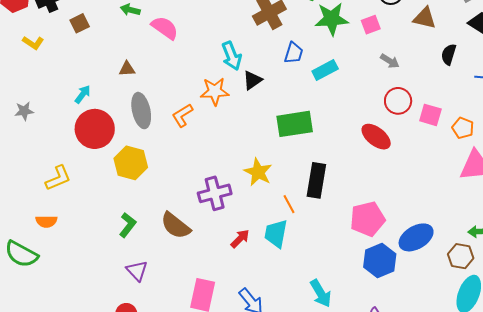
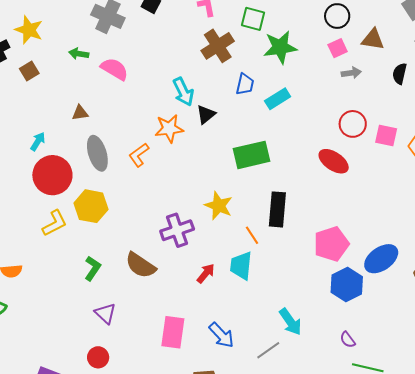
pink square: (371, 25) -> (338, 48), moved
gray arrow: (390, 61) -> (351, 73), moved, turned -36
yellow L-shape: (58, 178) -> (55, 223), moved

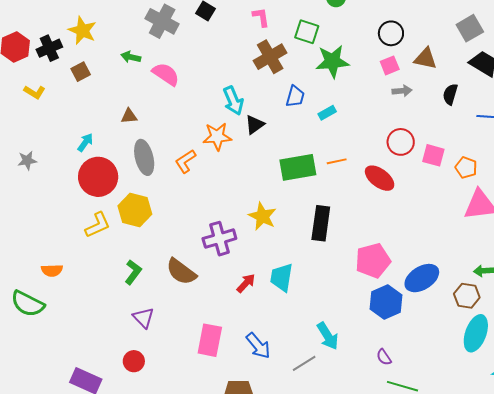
cyan rectangle: (278, 99) -> (327, 113), size x0.7
orange line: (252, 235) -> (337, 161), moved, turned -72

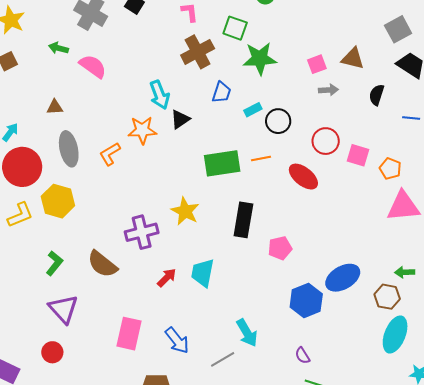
black circle: (391, 33) -> (278, 121), moved
pink pentagon: (373, 261) -> (280, 248), moved, size x0.7
purple triangle: (144, 318) -> (63, 309), size x1.4

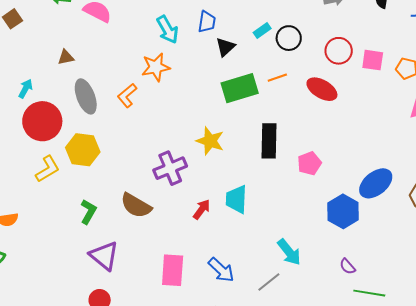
blue trapezoid: (221, 92) -> (207, 22), moved
black triangle: (180, 119) -> (225, 47), moved

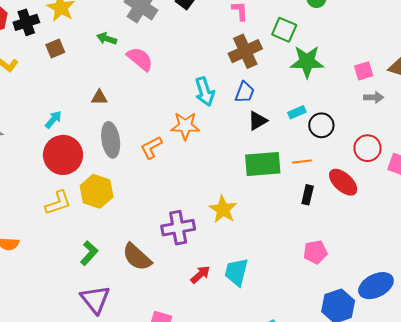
black rectangle: (269, 141) -> (308, 195), moved, size x0.6

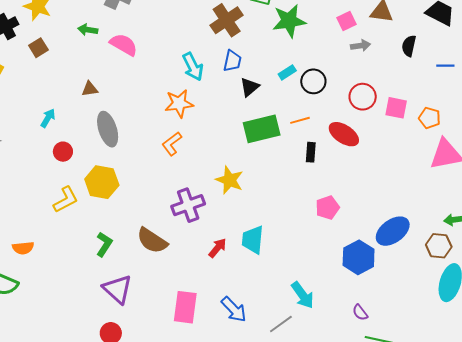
orange L-shape: (151, 147) -> (172, 144), moved
red circle: (63, 155) -> (63, 152), size x0.5

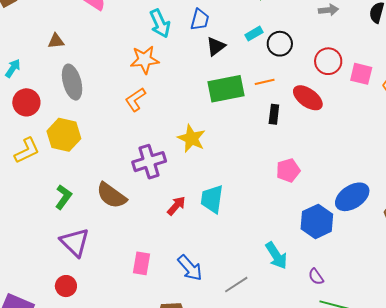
red circle: (63, 152) -> (26, 102), size x1.4
cyan arrow: (303, 295) -> (276, 256), moved
pink rectangle: (185, 307) -> (142, 263), size x0.7

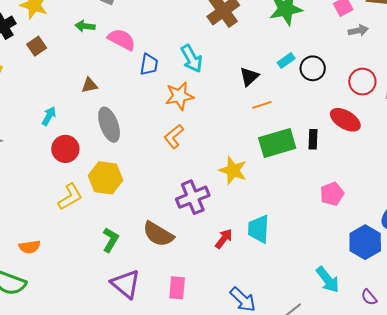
blue trapezoid: (200, 20) -> (149, 64), moved
orange line: (265, 82) -> (262, 105), moved
green rectangle: (226, 89) -> (277, 143), moved
pink rectangle: (142, 263) -> (177, 288), moved

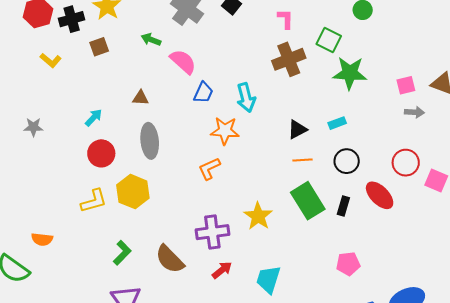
black circle: (313, 68) -> (347, 161), moved
green rectangle: (277, 143) -> (308, 201), turned 60
red arrow: (224, 239) -> (222, 270), moved

